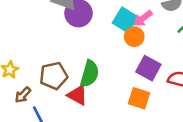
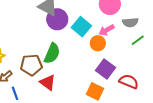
cyan square: (125, 20) -> (81, 27), moved
green semicircle: (90, 74) -> (52, 53), moved

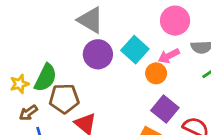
purple circle: (57, 19) -> (98, 54), moved
green semicircle: (52, 53) -> (46, 78), moved

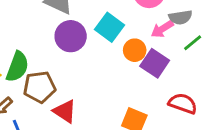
pink arrow: (169, 56) -> (162, 29), moved
purple square: (165, 109) -> (155, 63), moved

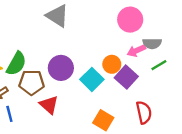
cyan square: (109, 27) -> (92, 79), moved
purple circle: (71, 36) -> (61, 68), moved
red semicircle: (183, 103) -> (144, 112), turned 50

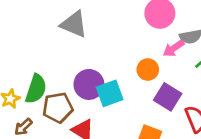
purple square: (126, 77) -> (168, 97), moved
cyan square: (92, 79) -> (110, 93), moved, turned 35

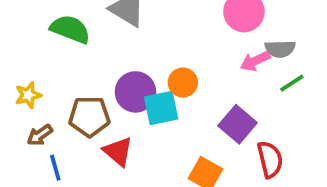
orange circle: (148, 70) -> (183, 83), moved
green semicircle: (36, 89) -> (70, 29), moved, turned -96

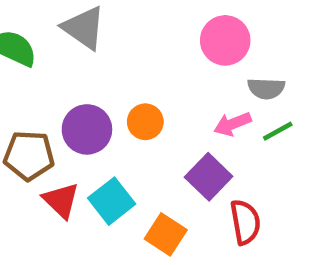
pink arrow: (255, 61) -> (233, 124), moved
cyan square: (161, 108) -> (112, 201), moved, turned -30

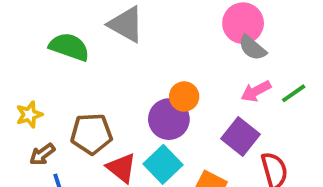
gray semicircle: (266, 88) -> (252, 48), moved, turned 44
purple circle: (87, 129) -> (169, 119), moved

